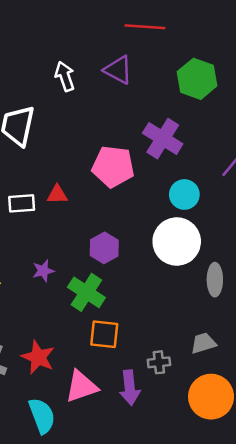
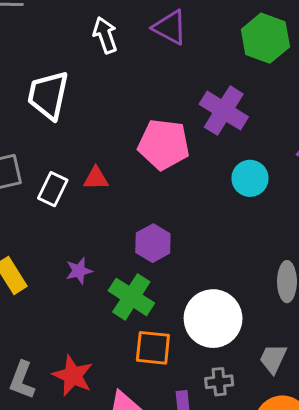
white rectangle: (22, 203) -> (53, 189), turned -60
white circle: (177, 242) -> (213, 319), moved
gray trapezoid: (203, 343) -> (273, 359), turned -48

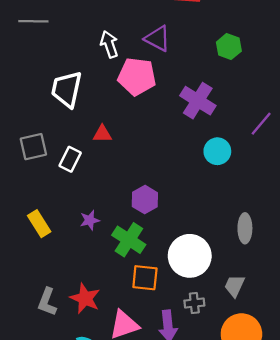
green hexagon: (265, 38) -> (229, 47), size x0.7
pink pentagon: (164, 144) -> (137, 76), moved
red triangle: (96, 178) -> (102, 134), moved

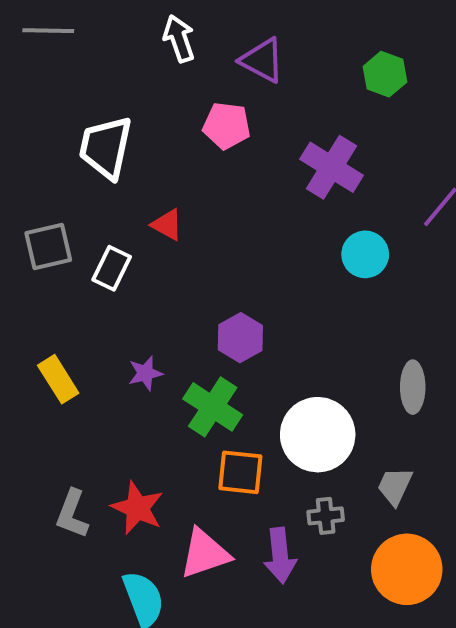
white arrow: (109, 44) -> (179, 39), moved
pink pentagon: (137, 76) -> (227, 126), size x0.7
red triangle: (102, 134) -> (167, 225), turned 30

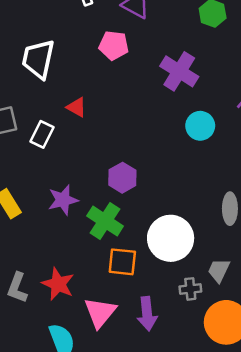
purple star: (145, 373) -> (63, 200), size x1.4
gray cross: (326, 516) -> (190, 289), moved
pink triangle: (205, 553) -> (100, 312), turned -32

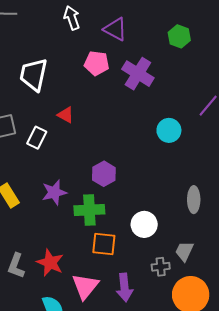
purple cross: (179, 71) -> (138, 74), moved
green cross: (105, 221) -> (89, 210), turned -36
white circle: (171, 238) -> (144, 224), size x0.7

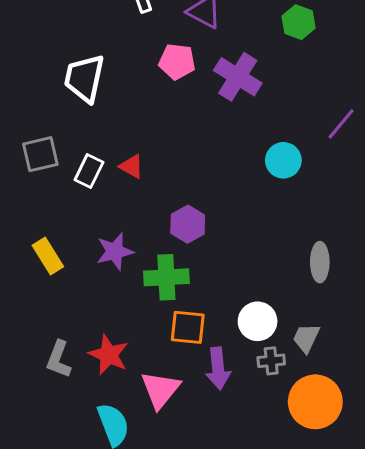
red triangle: (66, 115) -> (131, 166), moved
white circle: (144, 224) -> (258, 321), moved
purple arrow: (124, 287) -> (218, 368), moved

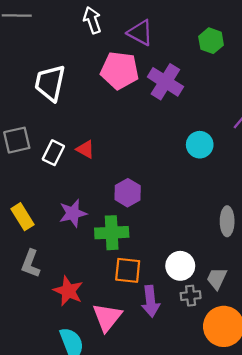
pink pentagon: (177, 62) -> (120, 70), size x1.4
gray L-shape: (59, 359) -> (31, 264), moved

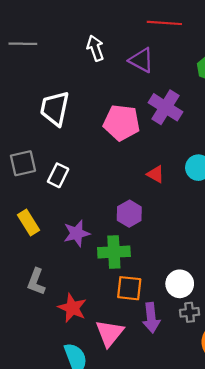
pink pentagon: (120, 70) -> (122, 123), moved
red triangle: (85, 149) -> (156, 174), moved
yellow rectangle: (23, 217) -> (28, 222), moved

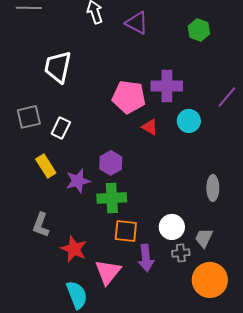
purple cross: (165, 107) -> (167, 86), moved, turned -32
pink pentagon: (122, 123) -> (129, 97), moved
purple hexagon: (129, 214) -> (111, 163), moved
yellow rectangle: (28, 222) -> (46, 166), moved

